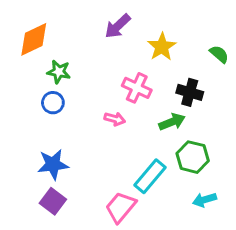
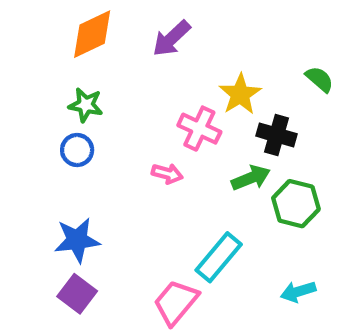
orange diamond: (34, 39) -> (92, 34), moved
yellow star: (162, 47) -> (240, 94), moved
green hexagon: (193, 157) -> (296, 204), moved

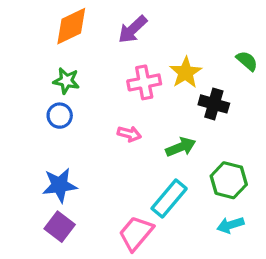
pink cross: (199, 129) -> (144, 82), moved, turned -36
green arrow: (251, 178) -> (181, 147), moved
green hexagon: (296, 204) -> (229, 180), moved

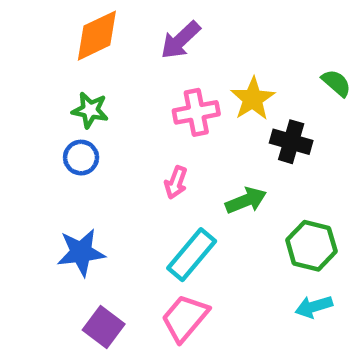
pink arrow: (129, 134) -> (176, 182), turned 95
cyan rectangle: (169, 198) -> (192, 255), moved
purple square: (60, 227) -> (104, 327), moved

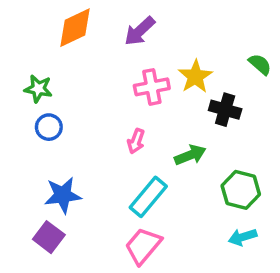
green star: (90, 110) -> (38, 89), moved
blue circle: (81, 158) -> (49, 127), moved
purple square: (104, 327) -> (49, 237), moved

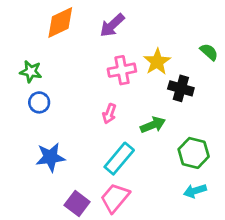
purple square: (49, 237) -> (77, 203), moved

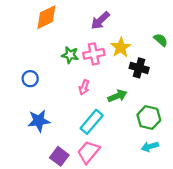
purple arrow: (112, 25) -> (100, 20), moved
green star: (31, 72) -> (70, 55), moved

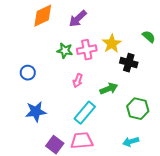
purple arrow: (100, 20) -> (78, 19), moved
cyan arrow: (150, 147) -> (131, 142), moved
pink trapezoid: (88, 152) -> (82, 141), turned 45

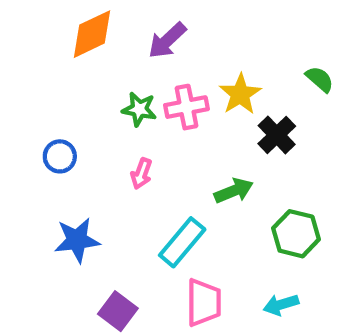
black cross: (129, 63) -> (277, 135), turned 30
pink arrow: (78, 81) -> (141, 174), moved
pink trapezoid: (82, 141) -> (204, 302), moved, turned 95

